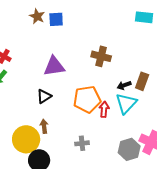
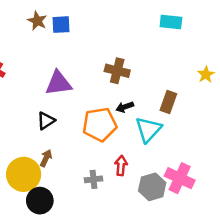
black arrow: (124, 85) -> (125, 107), moved
red arrow: (104, 109) -> (121, 166), moved
brown arrow: (44, 126) -> (46, 158), turned 32

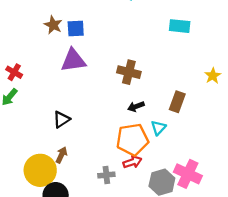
purple triangle: (59, 83) -> (73, 60), moved
orange pentagon: (100, 124) -> (132, 140), moved
cyan triangle: (148, 129) -> (158, 128), size x0.6
red arrow: (121, 166) -> (132, 162), turned 66

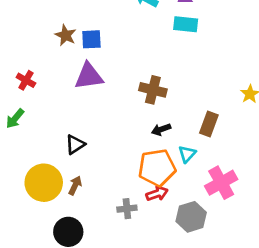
cyan rectangle: (180, 26) -> (186, 24), moved
red cross: (14, 72) -> (26, 80), moved
yellow circle: (40, 170) -> (44, 183), moved
pink cross: (188, 174) -> (221, 183), moved, turned 36

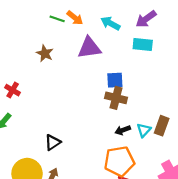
blue square: (91, 39) -> (115, 80), moved
purple triangle: (89, 76) -> (89, 48), moved
cyan triangle: (187, 154) -> (144, 130), moved

